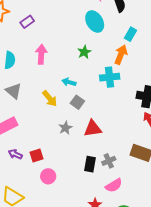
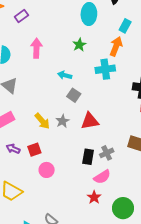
cyan ellipse: (95, 22) -> (89, 14), turned 35
yellow arrow: (50, 99) -> (42, 121), moved
pink semicircle: (114, 185) -> (102, 177), moved

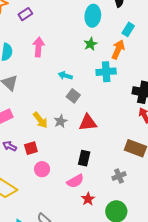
green star: (79, 45) -> (90, 44), moved
gray cross: (107, 153) -> (119, 176), moved
pink semicircle: (102, 177) -> (75, 181), moved

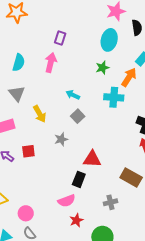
purple rectangle: (25, 14) -> (60, 38), moved, turned -48
yellow arrow: (40, 120) -> (40, 114), moved
red triangle: (88, 123) -> (92, 159), moved
red square: (31, 148) -> (28, 151), moved
pink circle: (42, 169) -> (26, 213), moved

